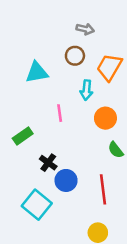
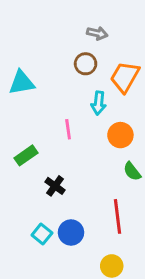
cyan triangle: (37, 72) -> (22, 83), moved
blue circle: (66, 180) -> (71, 232), moved
cyan square: (37, 205) -> (42, 234), size x0.6

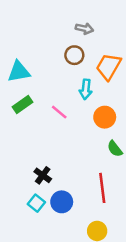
pink line: (68, 129) -> (59, 112), turned -42
green rectangle: (26, 155) -> (22, 104), moved
black cross: (55, 186) -> (43, 175), moved

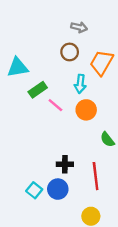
green rectangle: (22, 104) -> (38, 90), moved
orange circle: (105, 117) -> (86, 110), moved
black cross: (43, 175) -> (65, 164), moved, turned -35

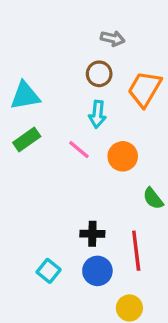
cyan arrow: (80, 84) -> (97, 114), moved
green rectangle: (38, 90) -> (27, 140), moved
blue circle: (58, 189) -> (97, 271), moved

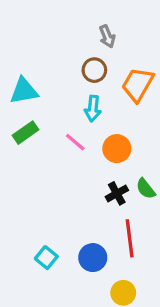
gray arrow: (113, 38) -> (107, 36), turned 55
black cross: (92, 234) -> (117, 193), moved, turned -30

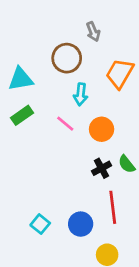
brown circle: (94, 70) -> (67, 58), moved, size x1.4

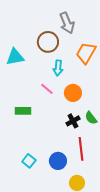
gray arrow: (93, 32) -> (67, 23), size x1.5
green rectangle: (22, 115) -> (23, 111), moved, turned 35

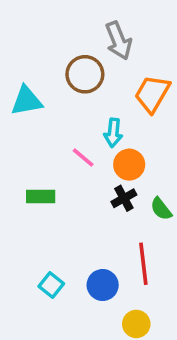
cyan arrow: (58, 68) -> (113, 133), moved
black cross: (73, 121) -> (124, 198), moved

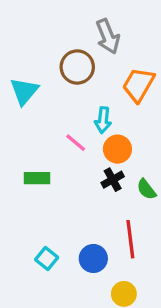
cyan triangle: (26, 101) -> (24, 91), turned -40

